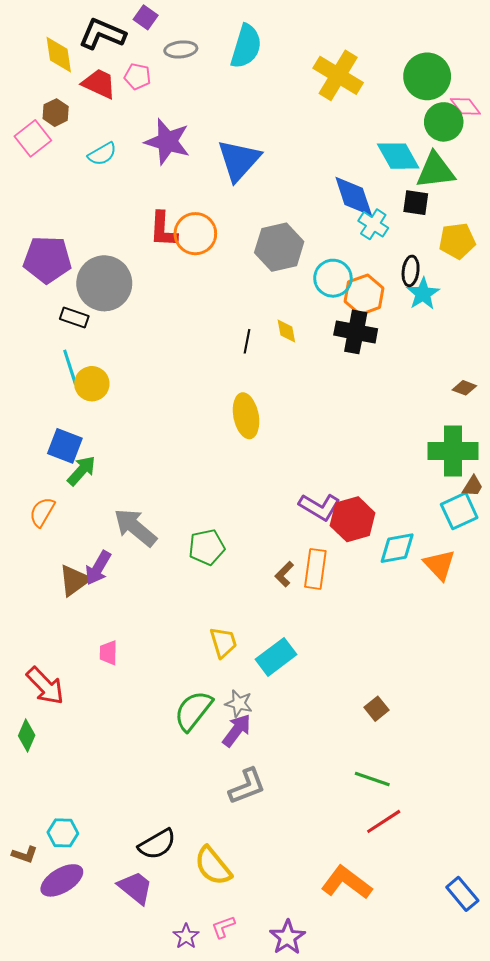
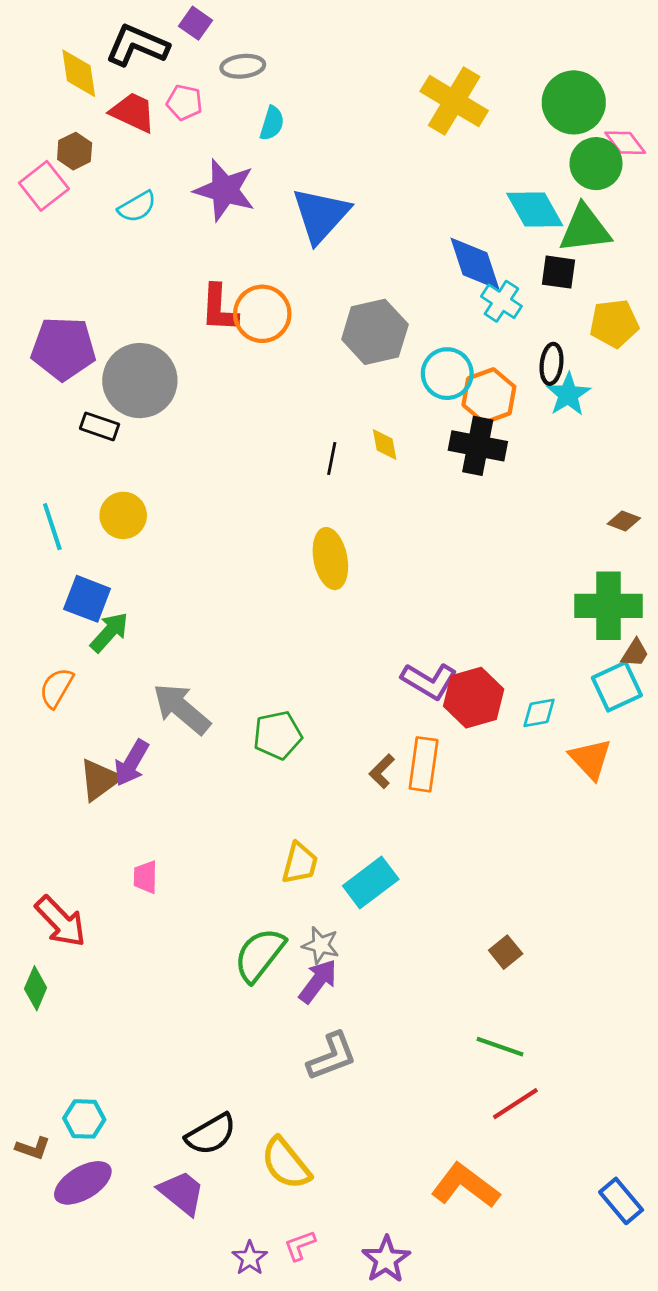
cyan semicircle: (246, 46) -> (272, 123), moved, size x0.6
cyan line: (70, 367) -> (52, 527), moved
cyan diamond: (397, 548) -> (539, 713), moved, size x0.7
yellow trapezoid: (223, 642) -> (300, 863), turned 32

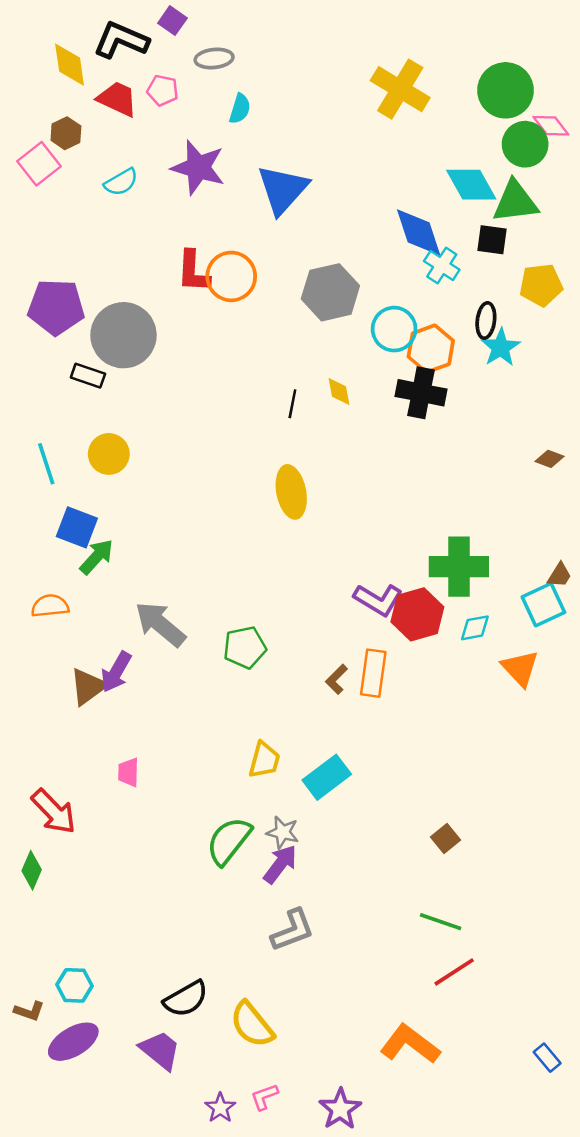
green cross: (609, 606) -> (459, 567), moved
orange semicircle: (56, 688) -> (50, 606), turned 54
blue rectangle: (621, 1201) -> (547, 1058), size x0.7

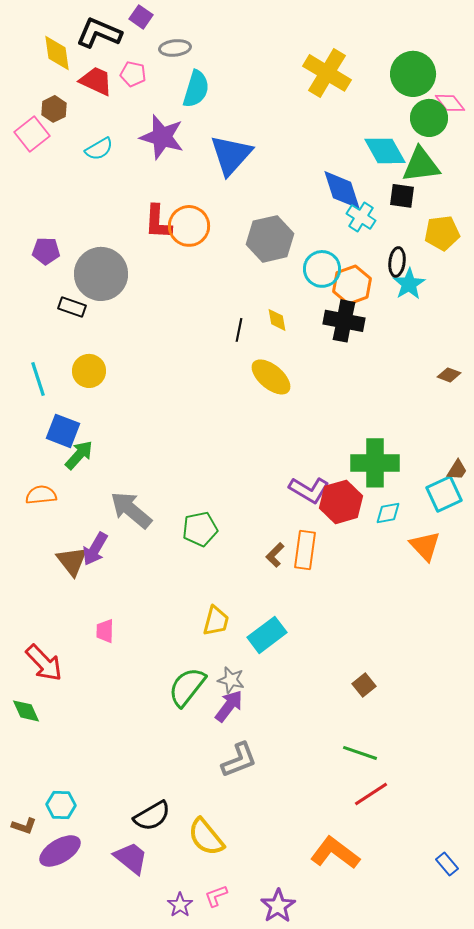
cyan semicircle: (240, 109) -> (196, 89), size x1.5
purple pentagon: (56, 307) -> (46, 251), size x0.6
yellow ellipse: (291, 492) -> (271, 377), moved, turned -39
brown triangle: (88, 687) -> (72, 561), turned -32
green diamond: (32, 870) -> (26, 711), turned -48

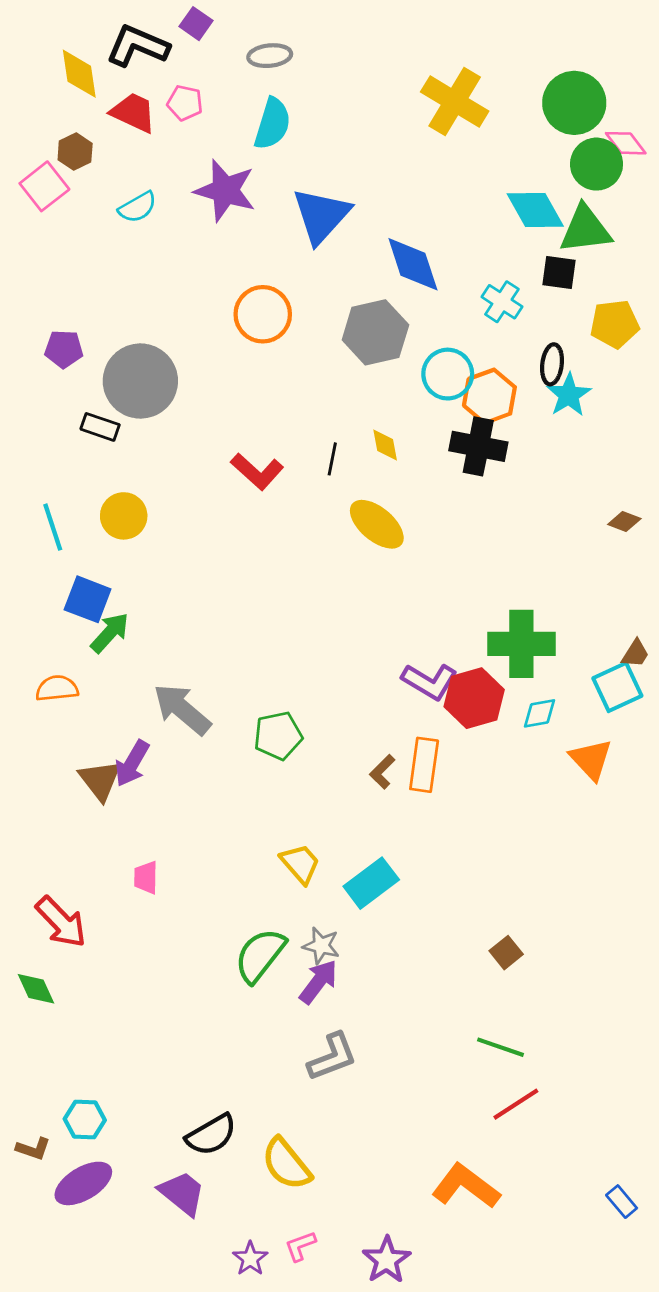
gray ellipse: (175, 48) -> (270, 56), moved
blue diamond: (342, 190) -> (413, 264), moved
red L-shape: (158, 222) -> (257, 471), moved, turned -51
yellow trapezoid: (216, 621) -> (300, 864), turned -56

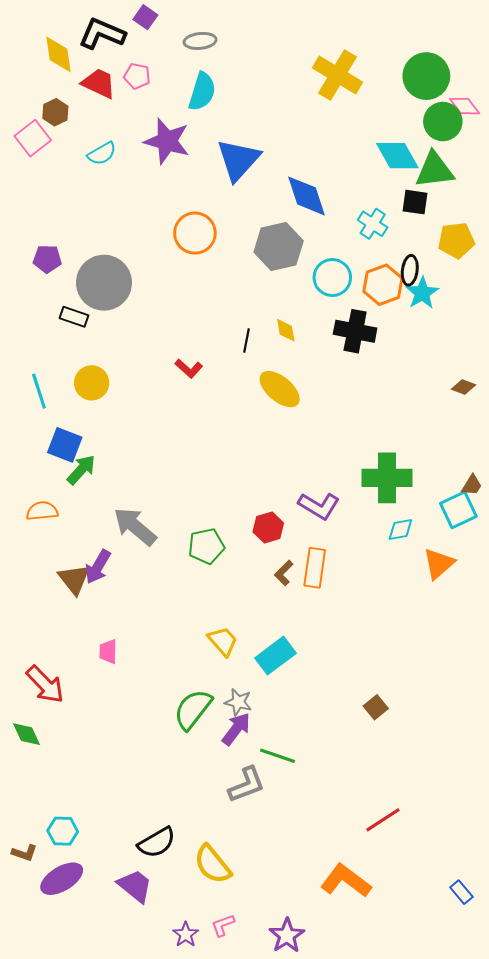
orange hexagon: (489, 396) -> (383, 285), moved
red L-shape: (257, 471) -> (189, 368), moved, size x0.7
red hexagon: (474, 698) -> (268, 527), moved, size x0.7
orange triangle: (591, 759) -> (439, 564), turned 32
green line: (501, 1047) -> (278, 756), moved

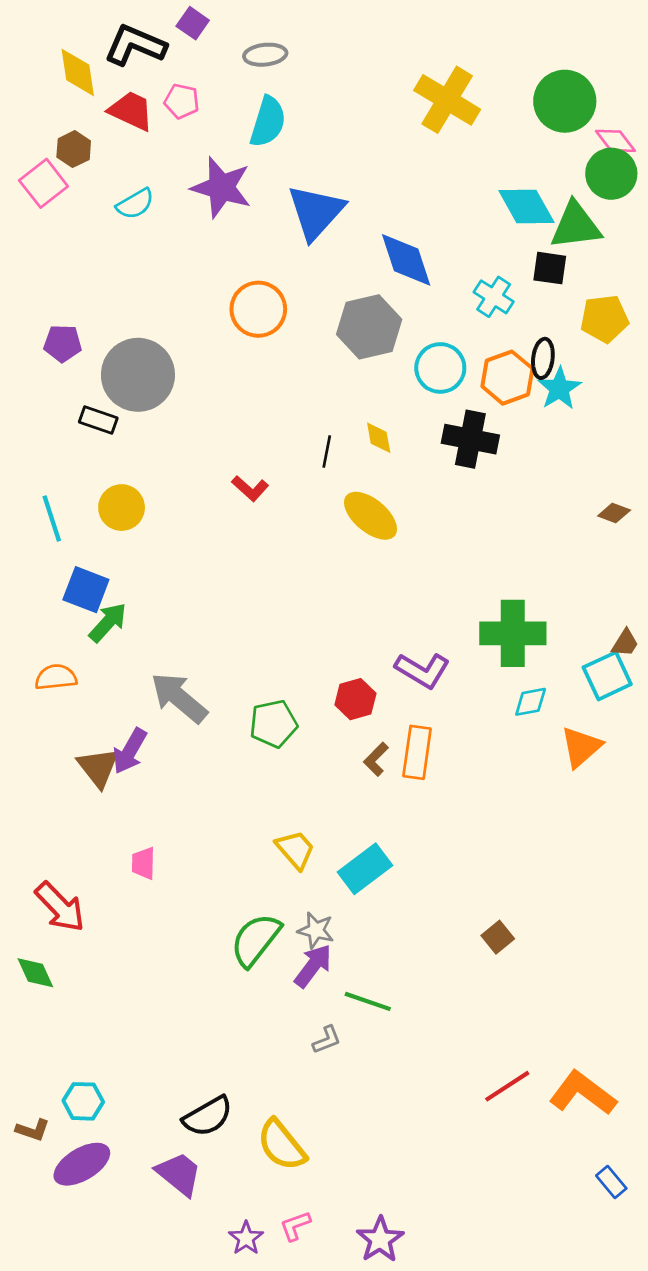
green circle: (443, 122) -> (611, 174), moved
gray L-shape: (247, 785) -> (327, 1040), size x0.6
orange L-shape: (346, 881) -> (583, 1093), moved

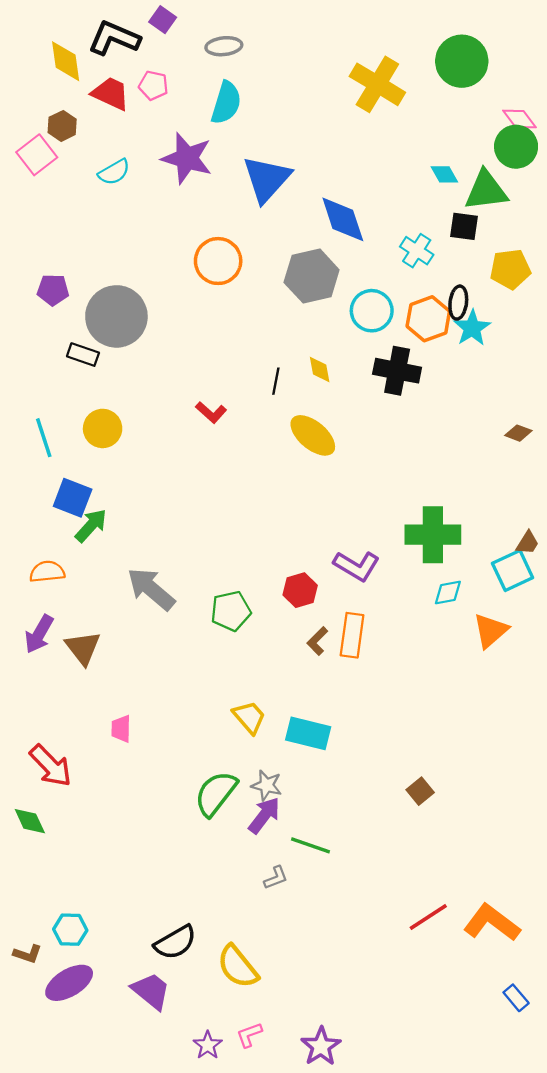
green circle: (565, 101) -> (462, 61), moved
cyan diamond: (526, 207) -> (444, 174), size x0.6
purple arrow: (130, 751) -> (39, 634), moved
cyan rectangle: (365, 869) -> (308, 733), turned 51

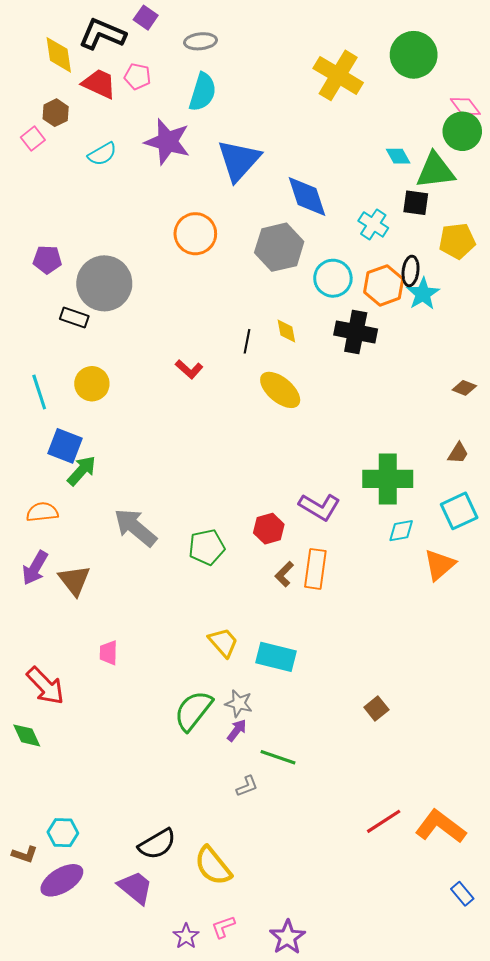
pink square: (37, 155) -> (33, 139), size x0.7
brown trapezoid: (528, 543) -> (458, 453), moved
purple arrow: (264, 815) -> (237, 730), size x0.7

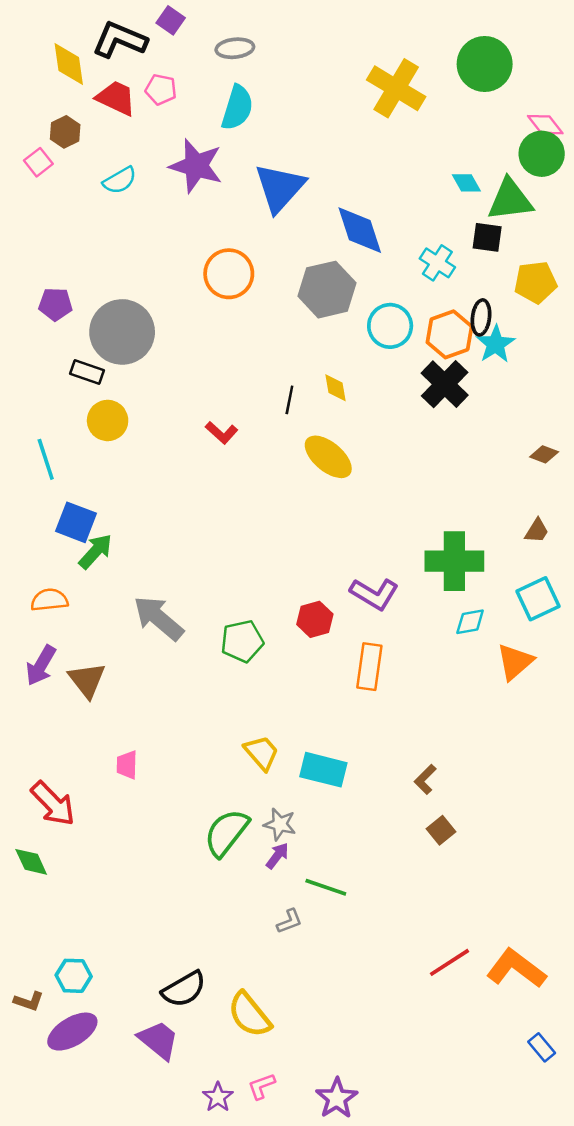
black cross: (356, 332) -> (445, 384), moved, turned 33
yellow circle: (92, 384) -> (108, 420), moved
brown L-shape: (284, 574) -> (425, 779), moved

